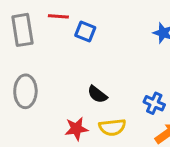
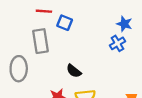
gray rectangle: (22, 30) -> (40, 41), moved
blue cross: (154, 103) -> (117, 43), moved, turned 35

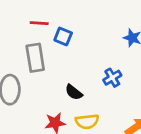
blue cross: (117, 43) -> (112, 78), moved

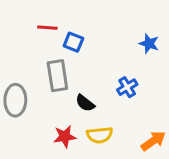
gray rectangle: (35, 58) -> (57, 76), moved

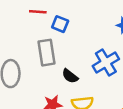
blue cross: (127, 87) -> (106, 62), size x1.5

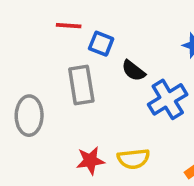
black semicircle: (70, 76) -> (133, 71), moved

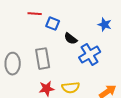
gray rectangle: (81, 85) -> (43, 59), moved

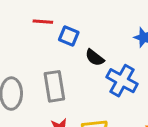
blue cross: (90, 55) -> (122, 81), turned -30

